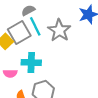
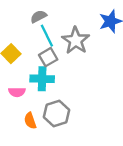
gray square: (19, 32) -> (48, 57), moved, size x0.7

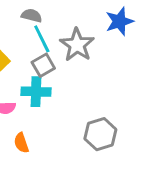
gray semicircle: (39, 17) -> (32, 16), turned 42
gray hexagon: (56, 113) -> (100, 134), moved

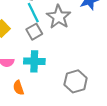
cyan cross: (36, 92) -> (34, 61), moved

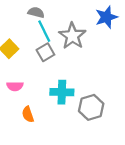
cyan cross: (34, 61) -> (62, 92), moved

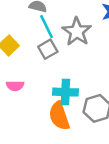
orange semicircle: (28, 114) -> (59, 116), moved, size x1.6

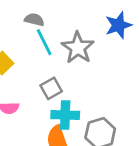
gray square: (48, 49) -> (51, 88), moved

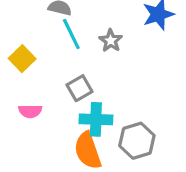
gray star: (78, 48) -> (111, 41), size x0.6

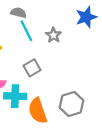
cyan cross: (96, 119) -> (15, 96), moved

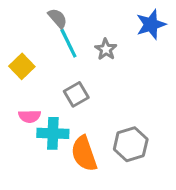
gray semicircle: (18, 13) -> (58, 18), turned 35

